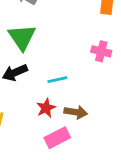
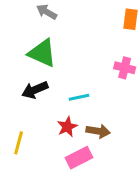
green triangle: (22, 37) -> (42, 53), turned -32

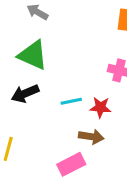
red star: (67, 127) -> (100, 107), moved, turned 30

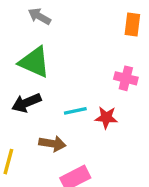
brown arrow: (91, 137) -> (52, 144), moved

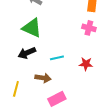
pink cross: (126, 78) -> (89, 28), moved
red star: (106, 117) -> (86, 64), moved

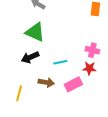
pink cross: (89, 28) -> (92, 50), moved
pink rectangle: (57, 99) -> (73, 84), moved

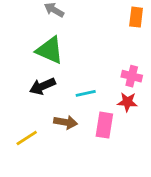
pink rectangle: (73, 84) -> (104, 125), turned -54
yellow line: (19, 93) -> (27, 138), turned 42

